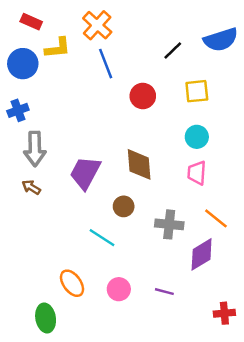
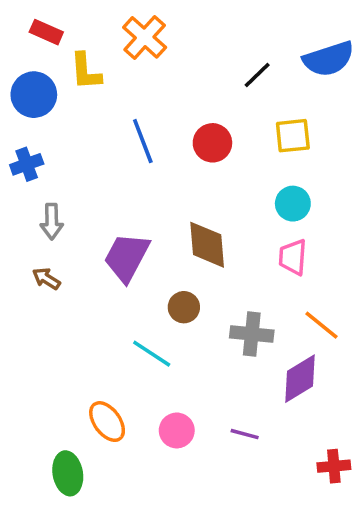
yellow L-shape: (58, 48) -> (86, 71), turned 92
blue line: (106, 64) -> (143, 141), moved
gray arrow: (35, 149) -> (52, 221), size x0.7

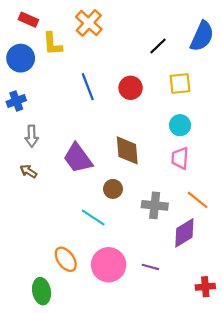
blue semicircle: (329, 59) -> (202, 36), turned -48
purple trapezoid: (127, 257) -> (78, 158), turned -64
pink circle: (177, 430) -> (109, 265), size x1.6

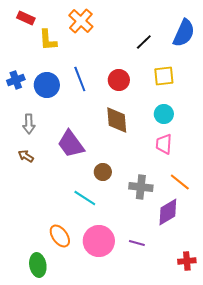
blue circle: (21, 58) -> (47, 85), moved
blue cross: (16, 101) -> (16, 80), moved
brown diamond: (127, 150) -> (117, 120), moved

